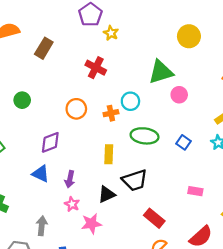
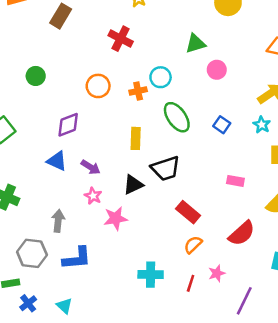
green triangle: (161, 72) -> (196, 44), size x0.7
green ellipse: (145, 136) -> (177, 117), turned 48
purple arrow: (70, 179) -> (91, 167), turned -70

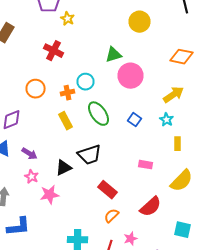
pink circle: (217, 70) -> (130, 76), size x1.6
yellow rectangle: (136, 138) -> (66, 121), moved, turned -30

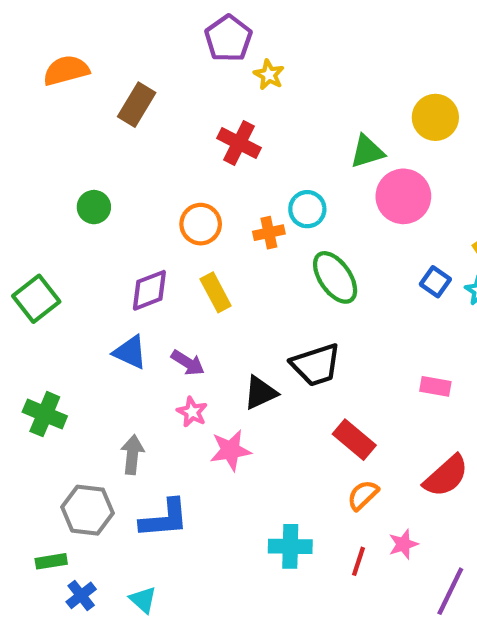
yellow circle: (140, 22) -> (435, 117), moved
blue square: (134, 120) -> (435, 282), moved
yellow rectangle: (66, 121) -> (216, 292), moved

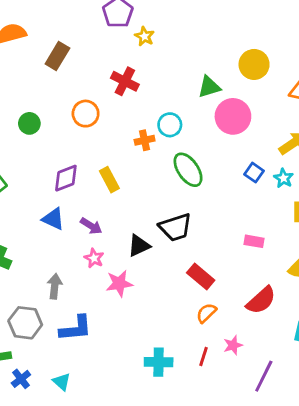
orange circle: (201, 224) -> (86, 114), moved
cyan cross: (290, 546) -> (159, 362), moved

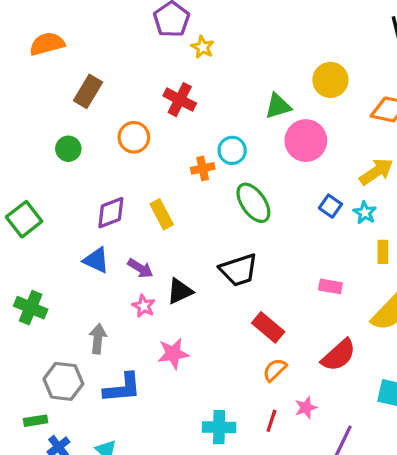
brown rectangle: (57, 56) -> (88, 91), moved
black triangle: (139, 246) -> (180, 291), moved
pink star: (119, 283) -> (173, 354), moved

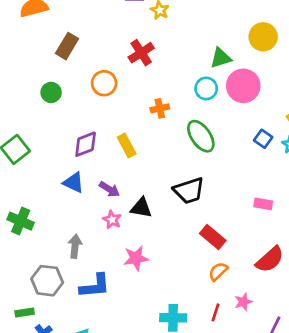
red cross: (180, 100) -> (141, 53), turned 30
cyan circle: (232, 150) -> (206, 88), moved
black triangle: (180, 291) -> (141, 208), turned 35

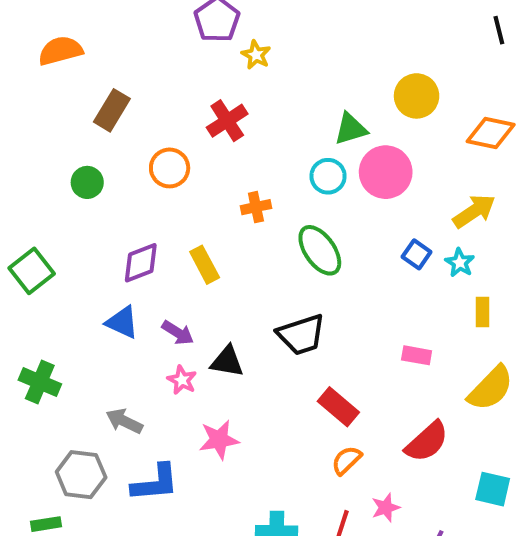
gray arrow: (75, 246) -> (124, 421), turned -70

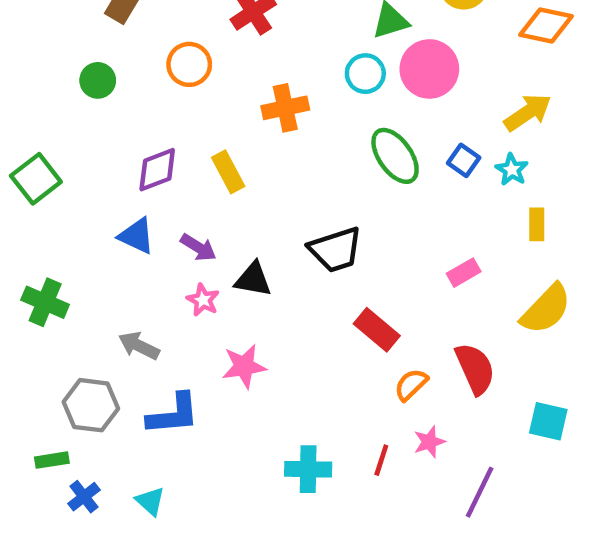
orange cross: (256, 207) -> (285, 108), size x1.4
green ellipse: (320, 250) -> (395, 156), moved
pink rectangle: (417, 355) -> (464, 273), turned -40
red semicircle: (427, 442) -> (475, 369), turned -72
orange semicircle: (347, 460) -> (411, 385), moved

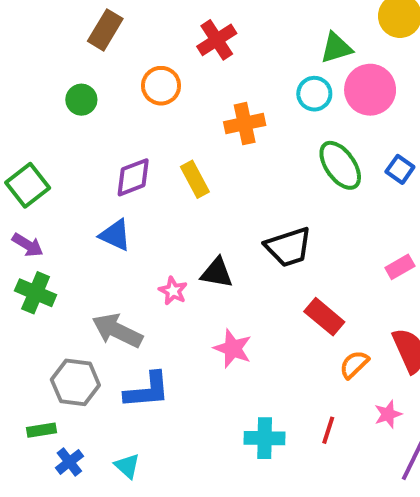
purple arrow: (198, 247) -> (28, 245), moved
gray arrow: (139, 346) -> (117, 331), size x1.4
pink star: (244, 366) -> (233, 349), moved, turned 30
pink star: (429, 442) -> (388, 414), moved

